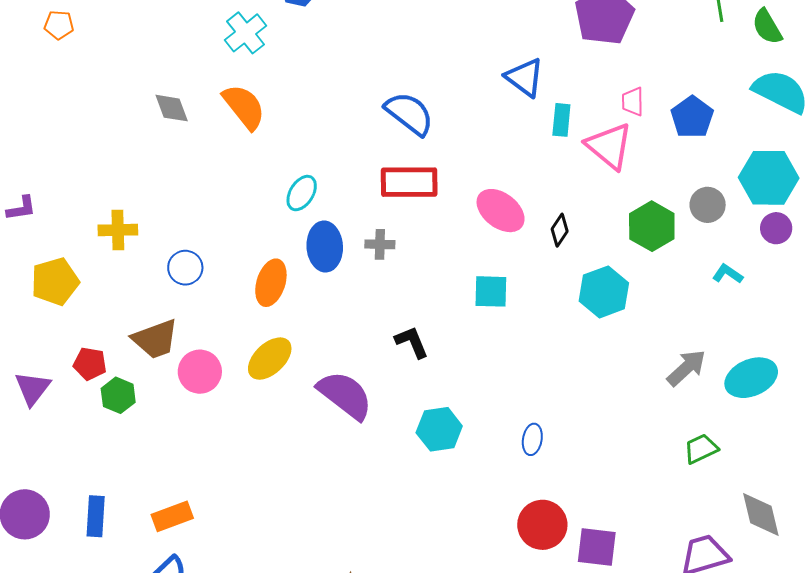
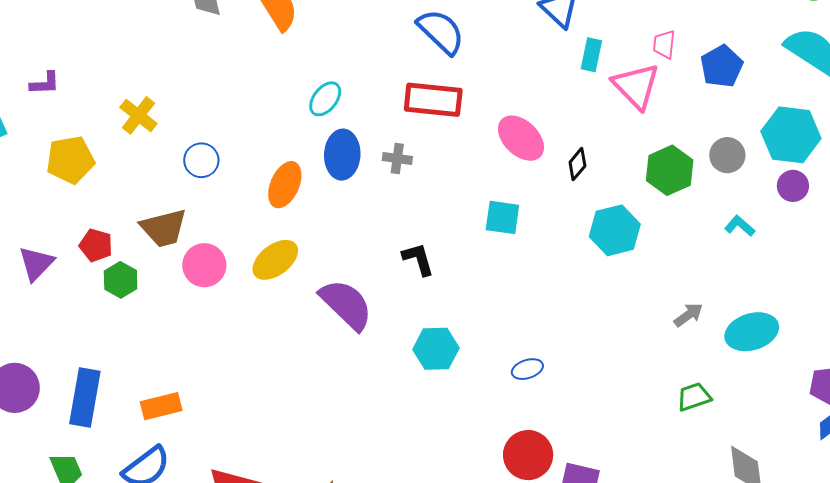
yellow cross: (118, 230) -> (138, 115), turned 33
gray arrow: (686, 368) -> (688, 315), size x0.7
blue ellipse: (532, 439) -> (527, 369), turned 56
blue rectangle: (96, 516) -> (85, 398), size x1.4

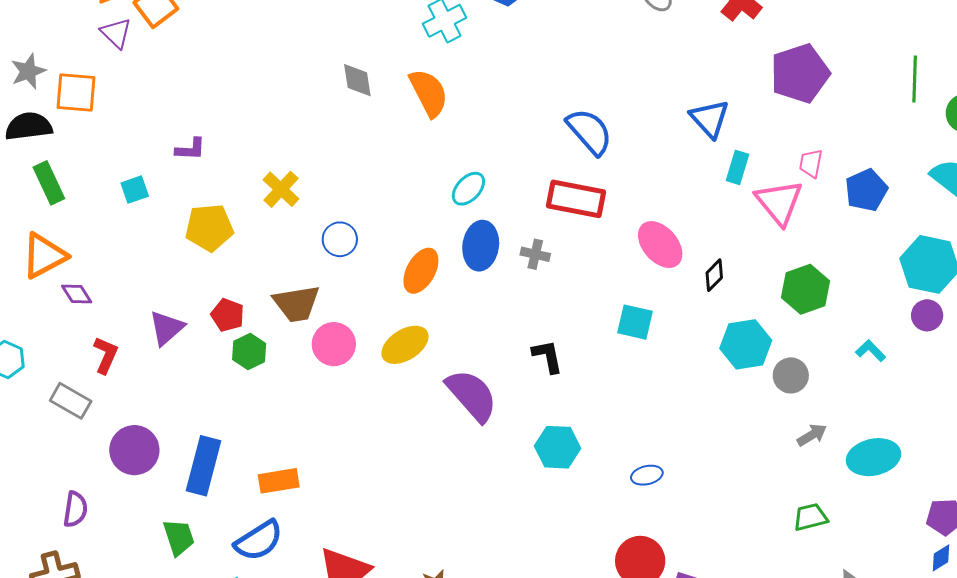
gray circle: (727, 155) -> (791, 375), moved

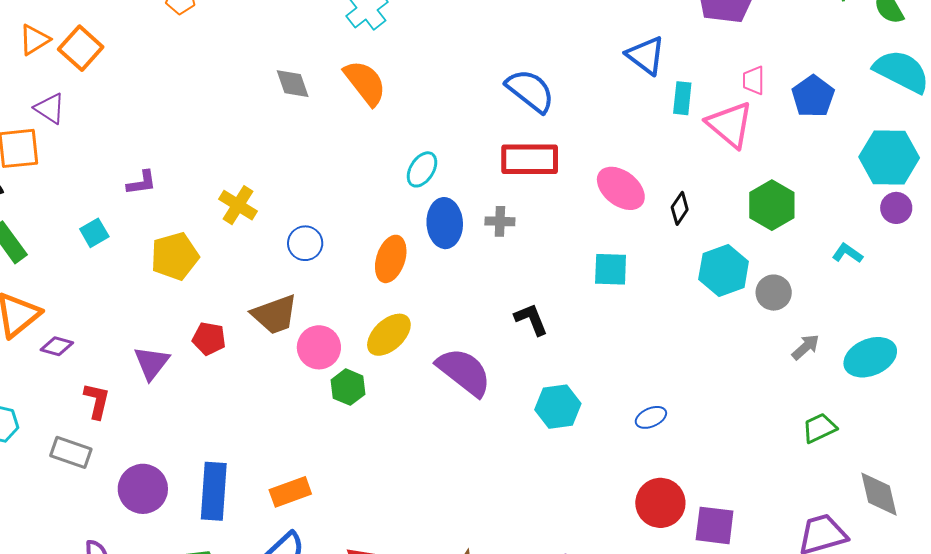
purple triangle: (116, 33) -> (50, 108), moved
purple diamond: (77, 294) -> (57, 346), turned -32
green hexagon: (249, 352) -> (348, 387), moved

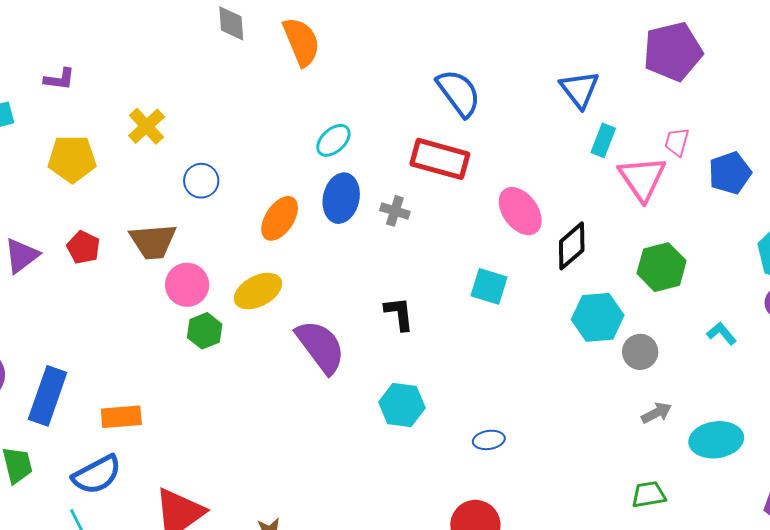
black diamond: (680, 208) -> (572, 246), size x1.5

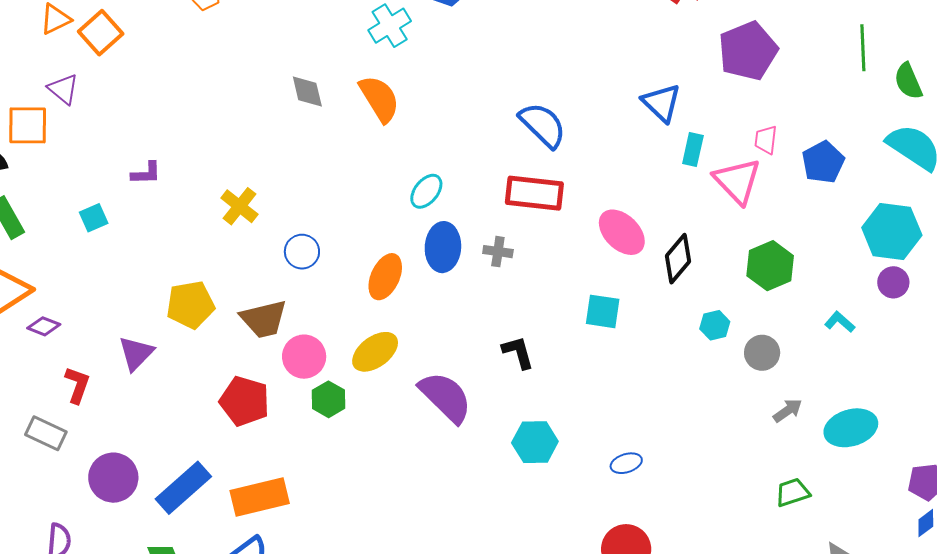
yellow pentagon: (72, 159) -> (191, 305), moved
red pentagon: (83, 247) -> (245, 401), moved, size x1.5
cyan hexagon: (598, 317) -> (715, 325), size x0.6
blue rectangle: (48, 396) -> (183, 488), turned 38
orange rectangle: (121, 417) -> (260, 497), size x1.4

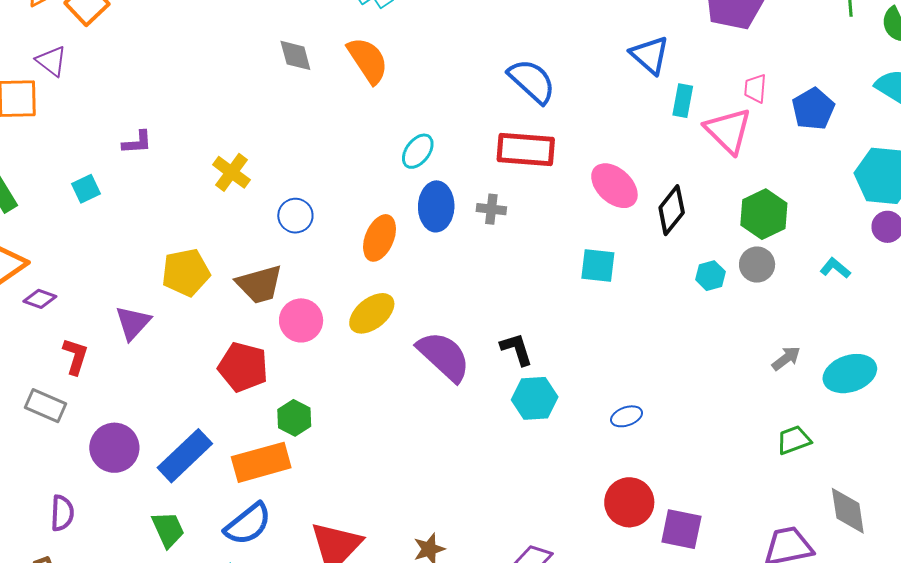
black L-shape: (518, 352) -> (516, 349), moved
gray circle: (762, 353) -> (757, 265), moved
green hexagon: (329, 399) -> (294, 418), moved

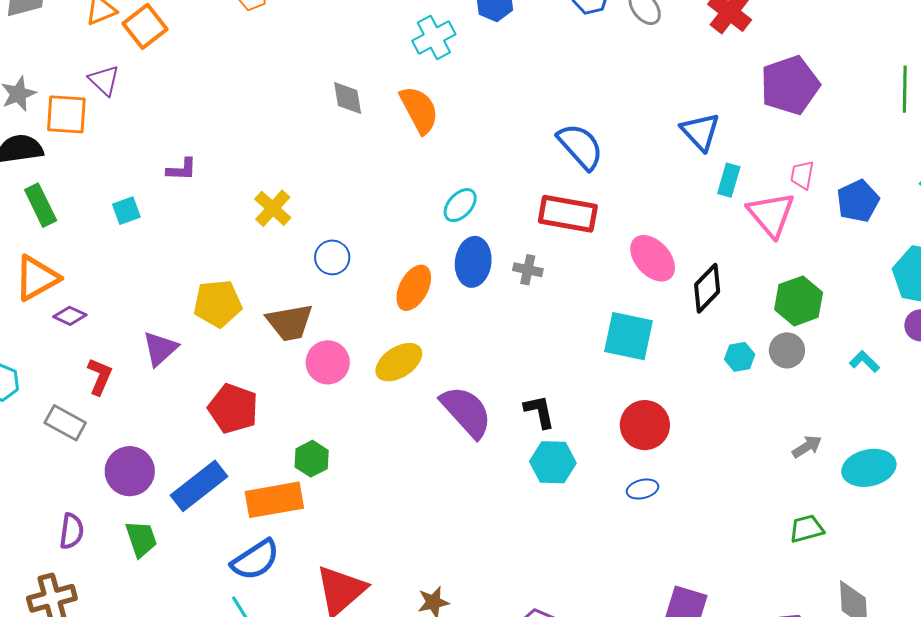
cyan square: (598, 265) -> (629, 336), size x1.4
red pentagon: (243, 367) -> (233, 408), moved
red circle: (629, 502) -> (645, 425), moved
green trapezoid: (168, 529) -> (141, 539), moved

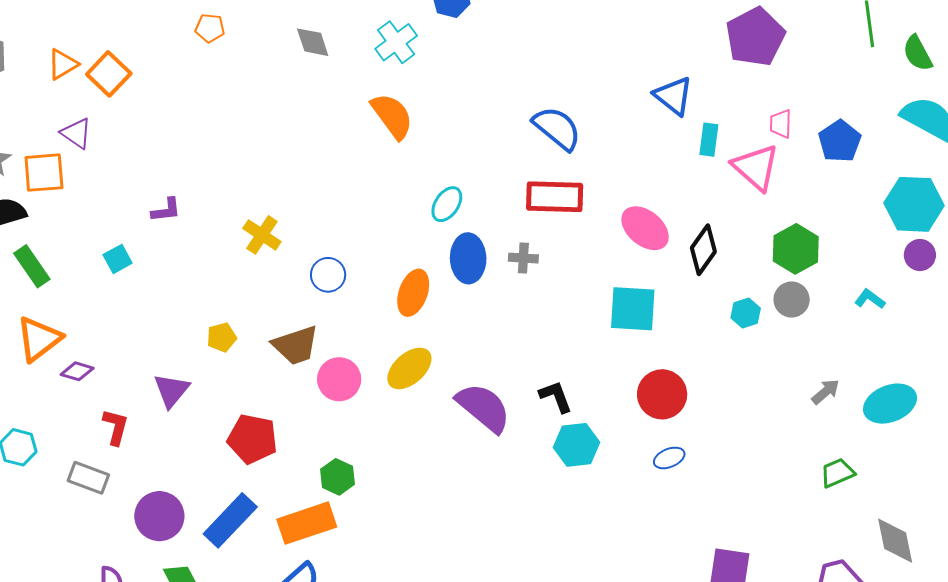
gray diamond: (348, 98) -> (313, 42), moved
yellow pentagon: (218, 304) -> (222, 337), size x0.6

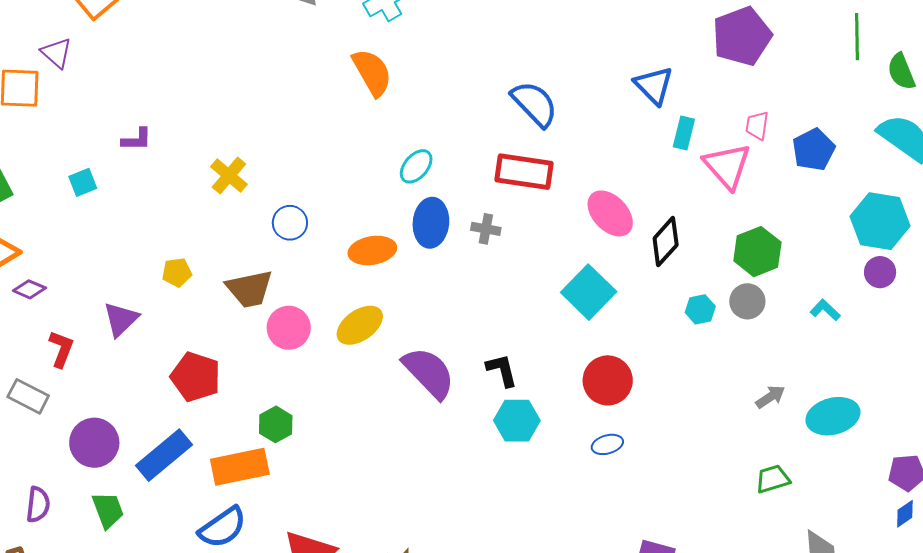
orange ellipse: (413, 293) -> (372, 250), turned 54
cyan square: (633, 309) -> (589, 292), turned 34

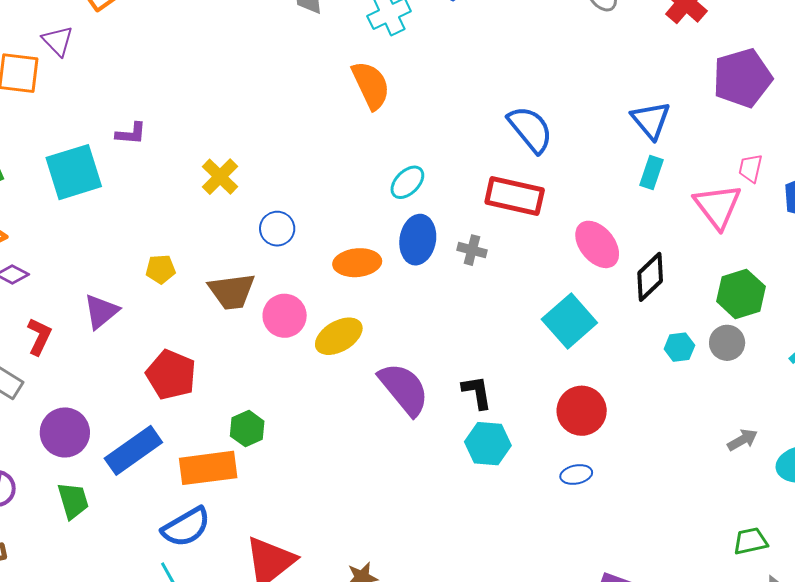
cyan rectangle: (684, 133) -> (652, 172), moved
cyan square: (83, 182) -> (74, 172), size x2.0
pink circle: (289, 328) -> (285, 316), moved
green trapezoid: (773, 479) -> (750, 541), moved

